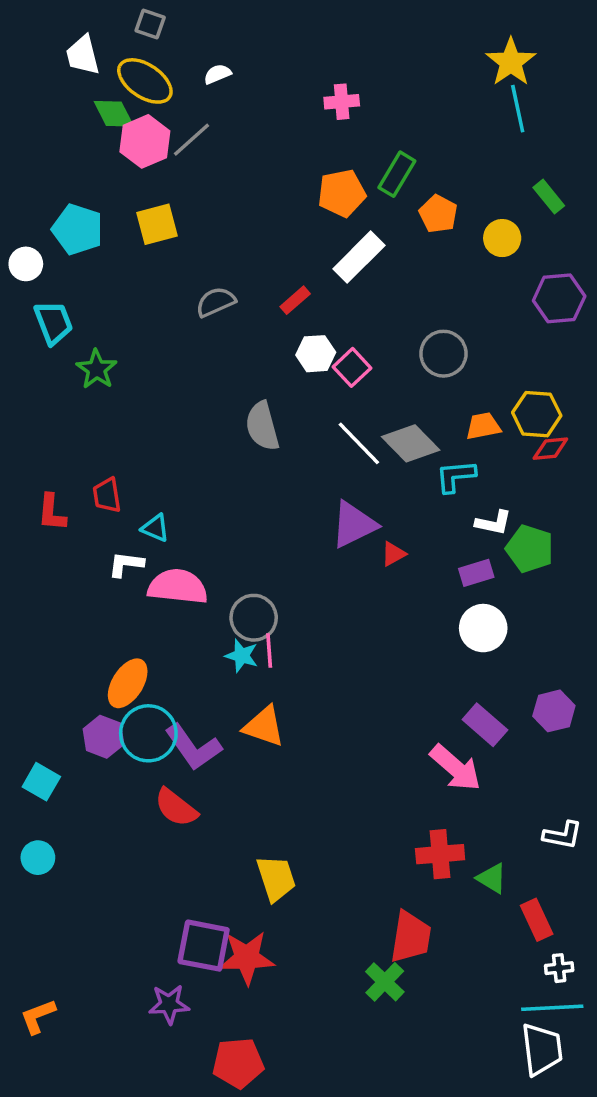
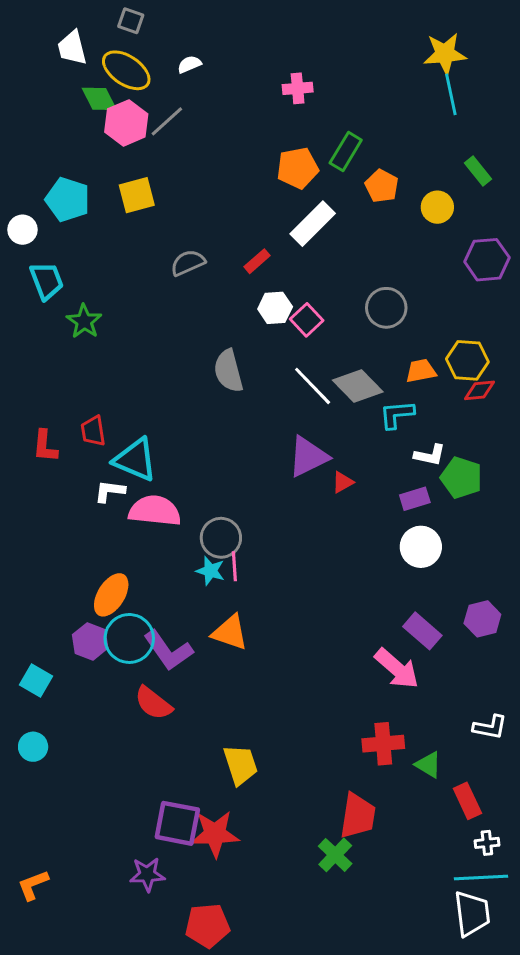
yellow star: (511, 62) -> (445, 54), turned 30
cyan triangle: (155, 528) -> (135, 460), size x1.8

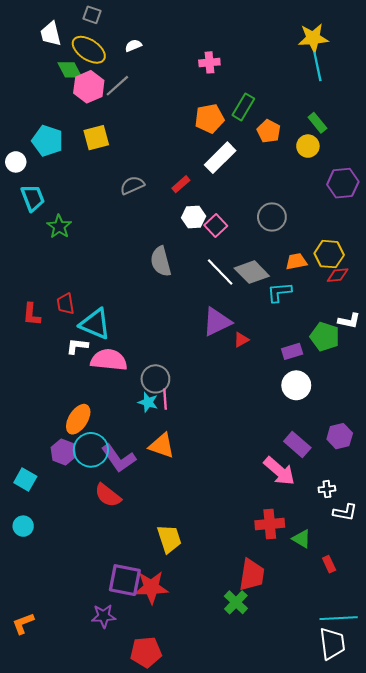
green rectangle: (478, 171) -> (317, 123), moved
white L-shape: (430, 455) -> (349, 321), moved
red rectangle: (467, 801) -> (329, 564), size x0.7
white cross: (487, 843) -> (327, 489), moved

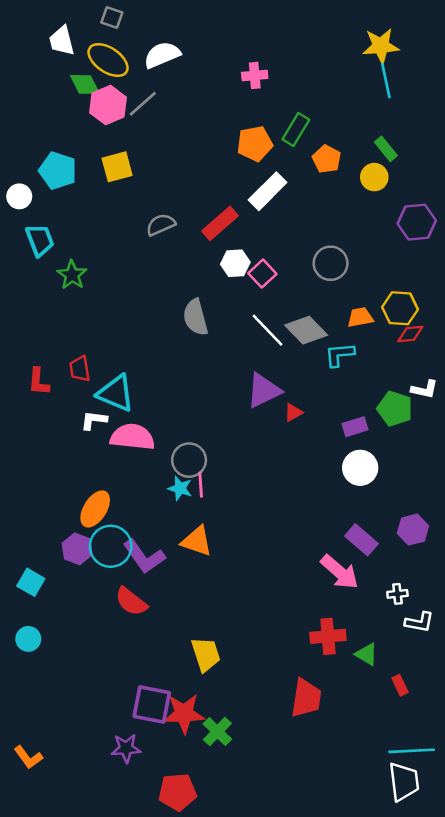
white semicircle: (133, 46) -> (162, 55), size x1.8
red rectangle: (181, 184) -> (220, 223), size x1.6
green cross: (236, 602) -> (217, 732), moved
orange L-shape: (23, 623) -> (28, 757), turned -105

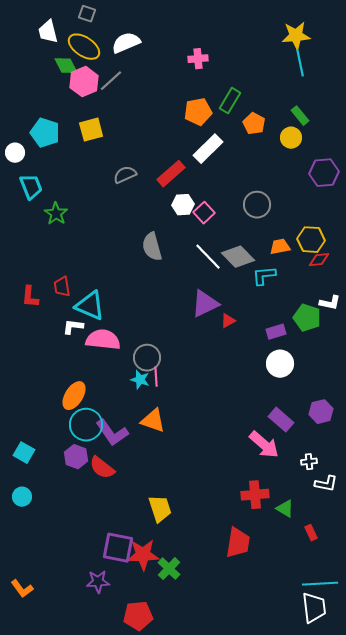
purple hexagon: (77, 549) -> (76, 457), moved

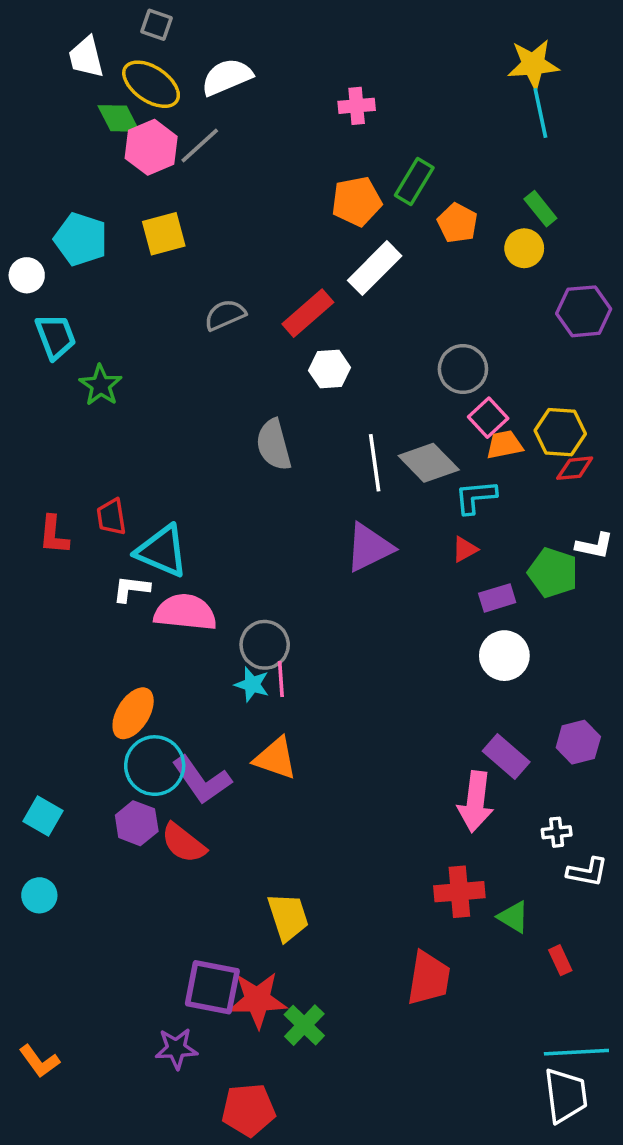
pink square: (204, 213) -> (488, 418), moved
white line: (208, 257) -> (375, 463), turned 36
red triangle: (228, 321) -> (465, 549), moved
pink arrow: (264, 445) -> (476, 802), turned 56

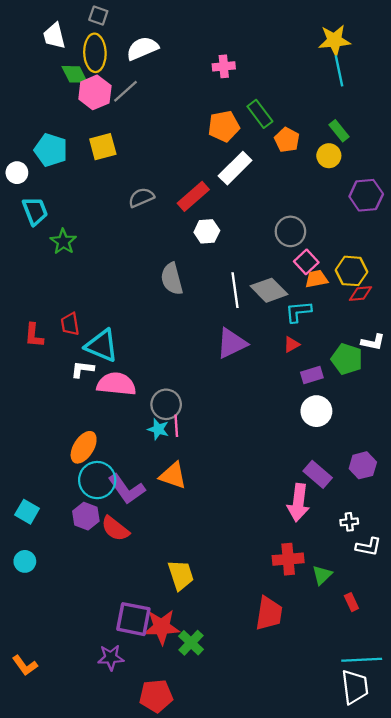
yellow ellipse: (151, 84) -> (95, 53), turned 54
green rectangle: (414, 182) -> (260, 114), turned -68
green triangle: (513, 917) -> (322, 575), turned 45

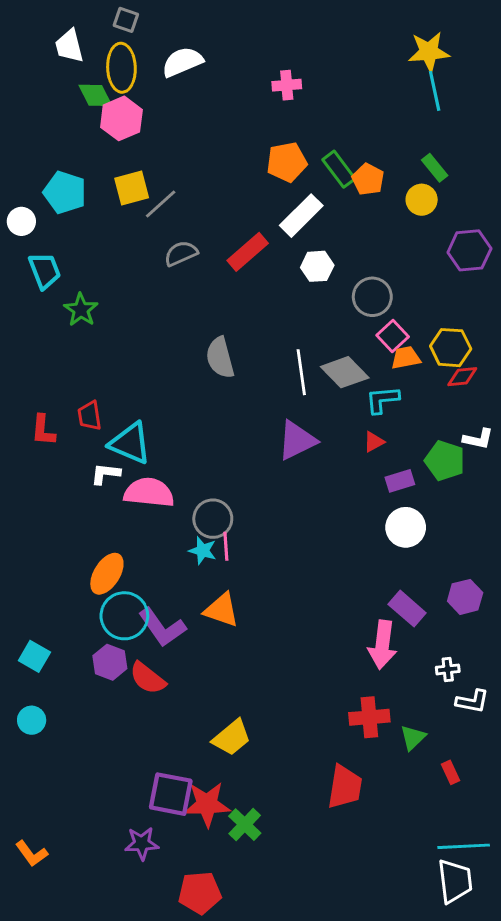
gray line: (125, 91) -> (161, 204), moved
green rectangle: (260, 114) -> (339, 169), moved
white hexagon: (207, 231) -> (317, 266), moved
yellow trapezoid: (181, 575) -> (232, 738), turned 68

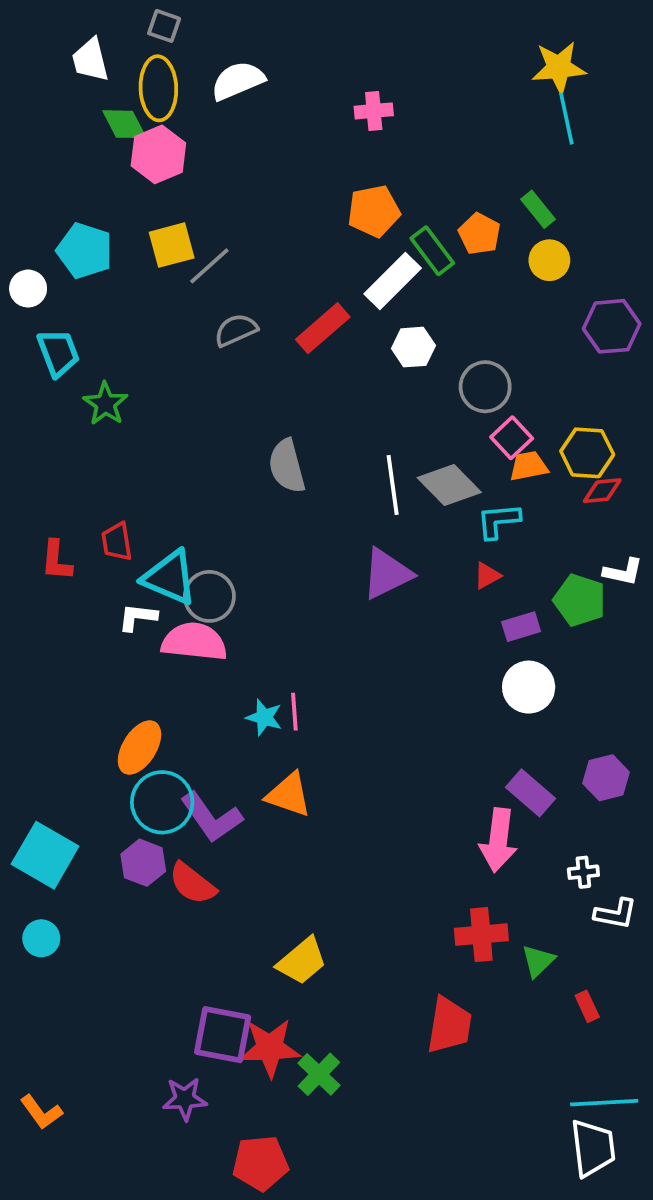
green rectangle: (435, 168) -> (538, 209), moved
green rectangle: (339, 169) -> (432, 251), moved
gray circle: (213, 519) -> (209, 596), moved
cyan square: (34, 656) -> (45, 855), size x1.6

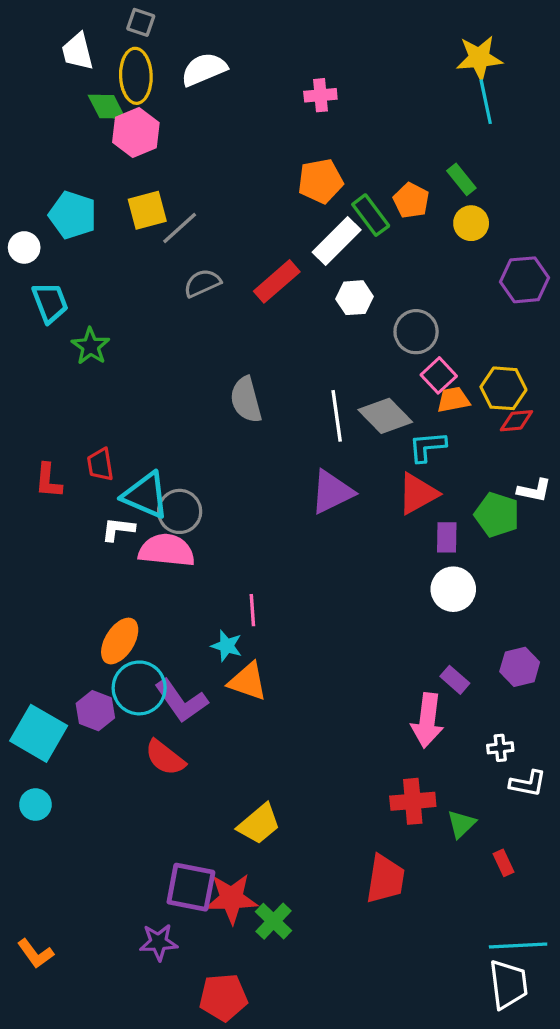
red triangle: (487, 576) -> (418, 494), size x1.8
purple rectangle: (521, 627) -> (447, 537), turned -72
cyan star: (264, 717) -> (227, 646), moved
purple rectangle: (531, 793) -> (455, 680), size x0.7
purple hexagon: (143, 863) -> (95, 711), moved

